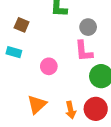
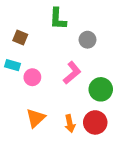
pink L-shape: (84, 51) -> (72, 73), moved, turned -125
pink circle: (49, 66) -> (32, 77), moved

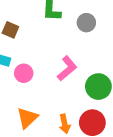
gray circle: (88, 40) -> (86, 23), moved

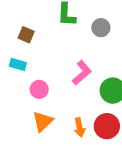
pink circle: (24, 73) -> (39, 89), moved

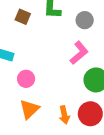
brown square: (26, 35) -> (23, 17), moved
pink L-shape: (82, 73) -> (79, 53), moved

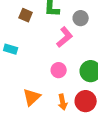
pink L-shape: (79, 53) -> (65, 37), moved
pink circle: (26, 79) -> (59, 70), moved

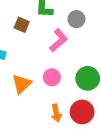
brown square: (26, 15) -> (22, 25), moved
orange triangle: (32, 97) -> (22, 84), moved

